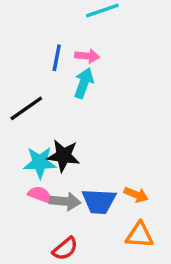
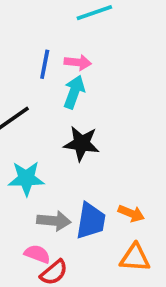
black star: (63, 156) -> (82, 143), moved
pink semicircle: (40, 195) -> (37, 254), moved
blue trapezoid: (99, 201) -> (91, 221), turned -84

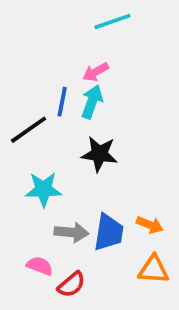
pink arrow: (78, 62) -> (96, 72), turned 145
blue line: (45, 64) -> (62, 102), moved
pink semicircle: (37, 254) -> (40, 266), moved

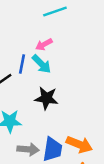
cyan arrow: (92, 102) -> (42, 64), turned 115
orange arrow: (150, 225) -> (79, 144), size x1.5

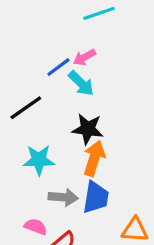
blue line: (22, 64) -> (58, 67), moved, turned 42
orange arrow: (79, 144) -> (94, 158), moved, turned -95

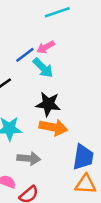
orange arrow: (94, 158) -> (53, 127), turned 84
blue trapezoid: (96, 197) -> (83, 157), moved

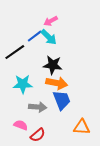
blue line: (25, 55) -> (35, 36), moved
blue trapezoid: (83, 157) -> (62, 100), moved, turned -30

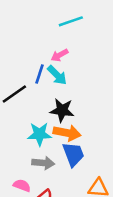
blue line: (35, 36) -> (39, 74), turned -35
cyan star: (23, 84) -> (39, 134), moved

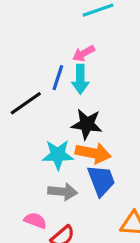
cyan arrow: (57, 75) -> (80, 79), turned 45

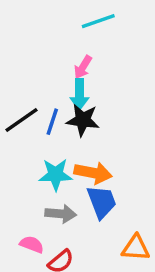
pink arrow: (84, 53) -> (83, 67), turned -30
blue line: (58, 78) -> (52, 122), moved
black star: (87, 124) -> (83, 120), moved

